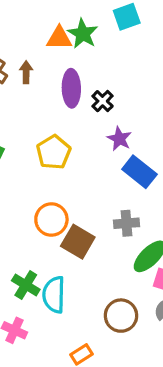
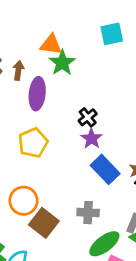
green star: (83, 34) -> (62, 63), moved
purple ellipse: (71, 88) -> (37, 94), moved
black cross: (103, 101) -> (88, 117), moved

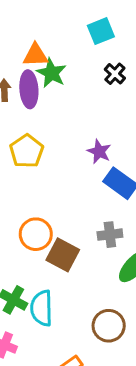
purple ellipse: (37, 94) -> (29, 89), moved
black cross: (88, 117) -> (115, 74), moved
yellow pentagon: (33, 143) -> (27, 151), moved

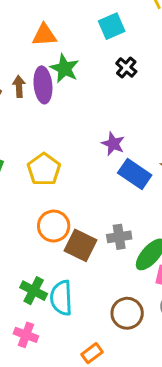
orange triangle: (35, 55) -> (44, 35), moved
yellow pentagon: (27, 151) -> (44, 169), moved
gray cross: (110, 235) -> (119, 237), moved

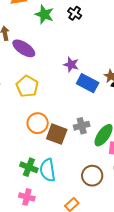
green star: (65, 68) -> (44, 14), moved
purple ellipse: (43, 85) -> (24, 48), moved, turned -45

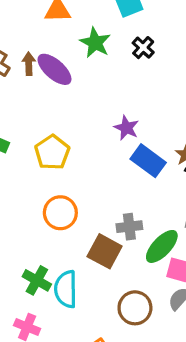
purple ellipse: (24, 48) -> (54, 69), moved
brown square: (57, 134) -> (105, 251), moved

